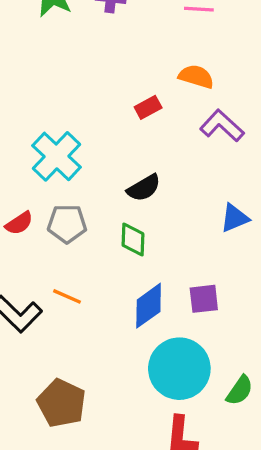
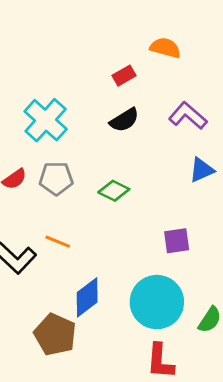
purple L-shape: (222, 126) -> (188, 116), moved
black semicircle: (144, 188) -> (124, 120), moved
green diamond: (133, 239) -> (114, 191), turned -64
blue diamond: (149, 306) -> (87, 297), moved

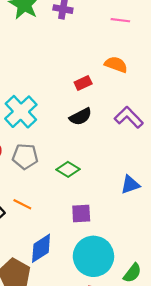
blue triangle: (202, 170) -> (130, 185), moved
purple square: (177, 241) -> (81, 213), moved

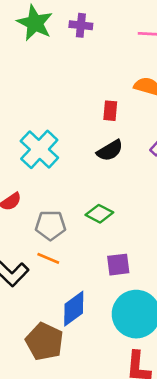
red rectangle: (83, 83) -> (110, 111), turned -56
gray pentagon: (25, 156) -> (50, 225), moved

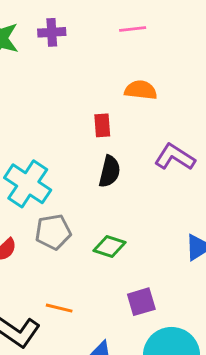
black semicircle: (110, 151) -> (110, 171), turned -36
gray pentagon: (50, 225) -> (53, 232), moved

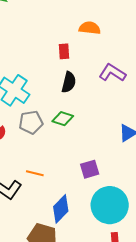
green diamond: (110, 247) -> (63, 119), moved

